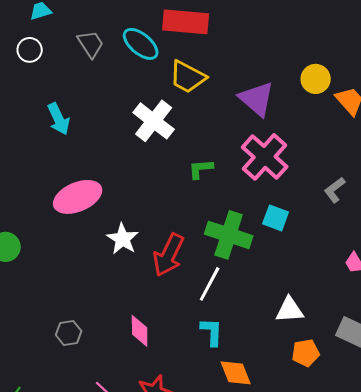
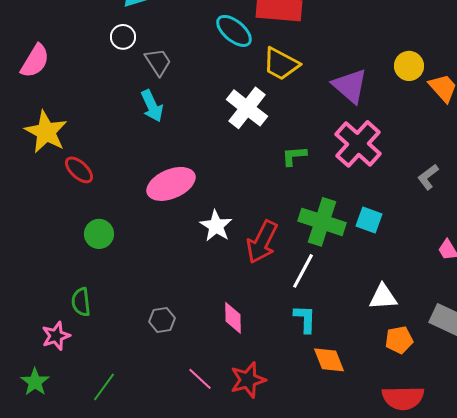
gray trapezoid: (91, 44) -> (158, 62), moved
cyan square: (276, 218) -> (369, 220), moved

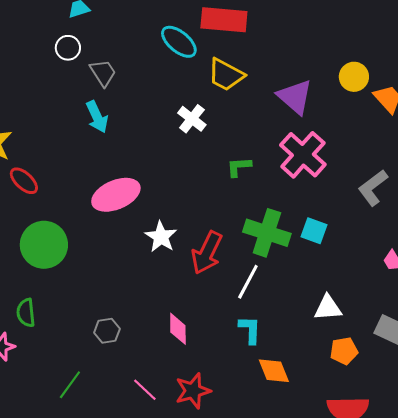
white cross: (247, 108) -> (192, 119), size x0.7
gray L-shape: (428, 177) -> (373, 188), size x1.4
green circle: (99, 234) -> (44, 245), size x1.6
green line: (104, 387) -> (70, 385), moved

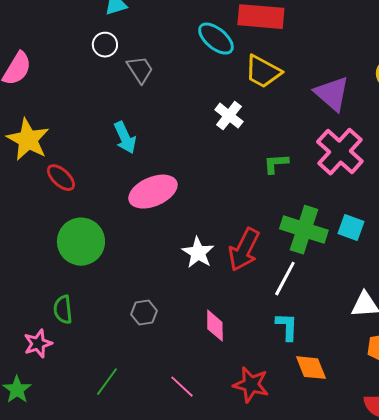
cyan arrow: (97, 117) -> (125, 138), moved
white star: (161, 237) -> (198, 253), moved
gray hexagon: (107, 331) -> (144, 313), moved
red star: (193, 391) -> (251, 385), moved, turned 30

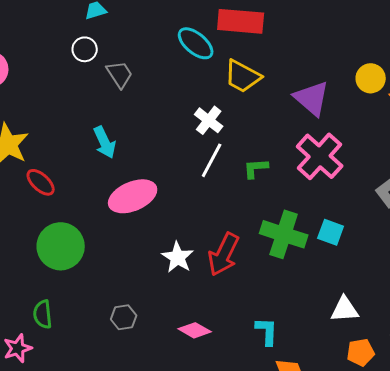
white line: (285, 279) -> (212, 160), moved
pink diamond: (215, 326) -> (195, 330), turned -60

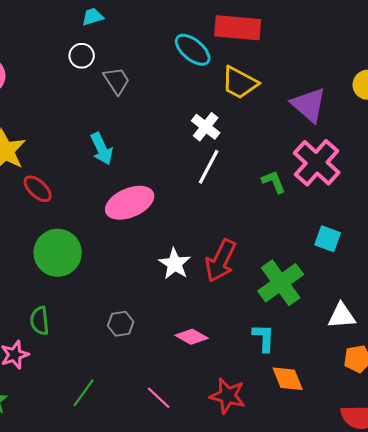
green L-shape: (256, 168) -> (274, 182), moved, turned 72
green cross: (284, 234) -> (281, 283), moved, turned 36

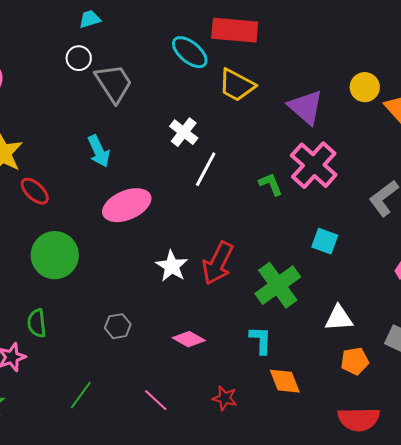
gray trapezoid: (117, 81) -> (114, 83), size x1.4
white cross: (206, 127) -> (184, 132), moved
red star: (228, 396) -> (225, 398), size x0.7

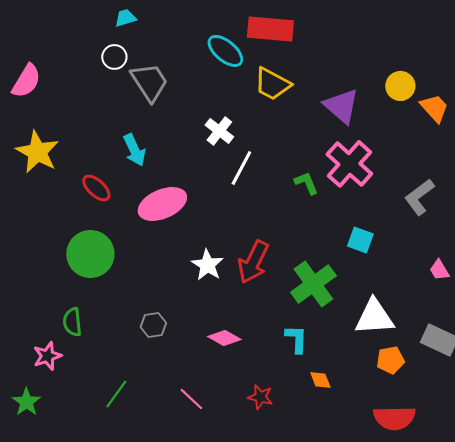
red ellipse: (35, 191) -> (96, 188), moved
white triangle: (339, 318) -> (374, 317), size x1.4
orange diamond: (285, 381) -> (320, 380), size x0.7

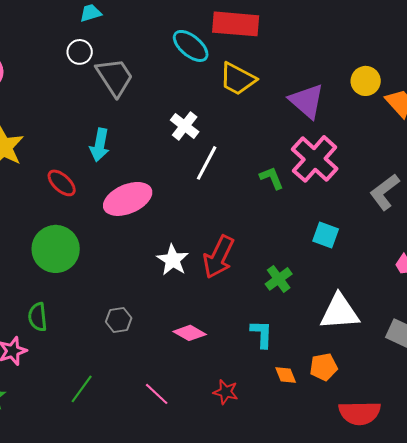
cyan arrow: (134, 150) -> (100, 145), turned 36
green cross: (313, 284) -> (279, 279), size x0.6
orange pentagon: (390, 360) -> (324, 367), moved

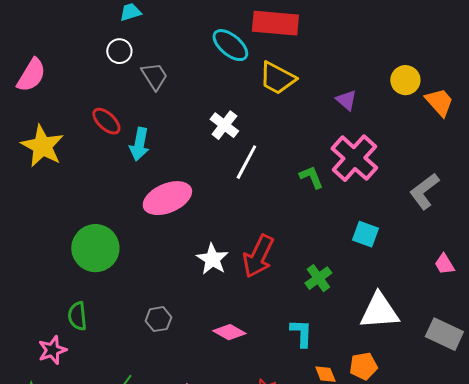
gray trapezoid: (115, 77) -> (154, 76), size x0.7
purple triangle: (307, 101) -> (346, 100), size x0.6
red ellipse: (62, 183) -> (106, 121), moved

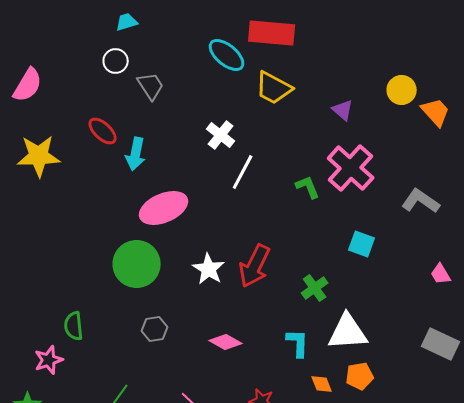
yellow star: (42, 146) -> (39, 156), turned -30
gray L-shape: (424, 191) -> (421, 201), turned 72
green circle: (95, 248) -> (137, 264), moved
white triangle: (379, 311) -> (348, 332), moved

